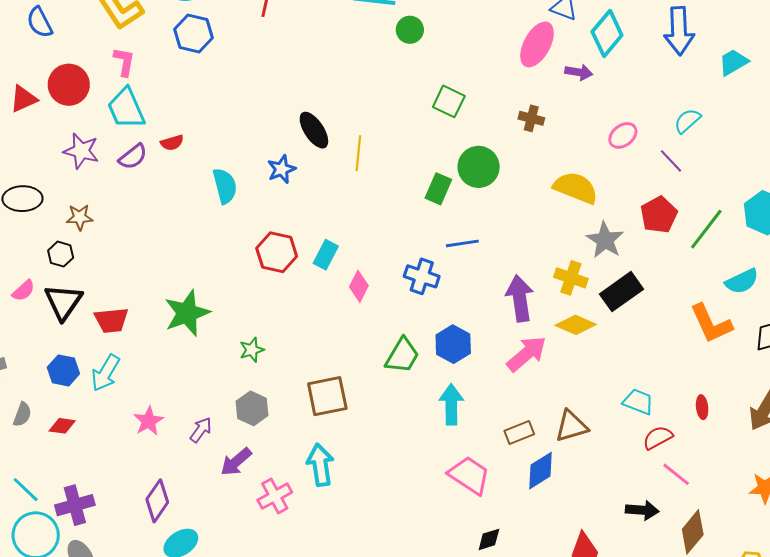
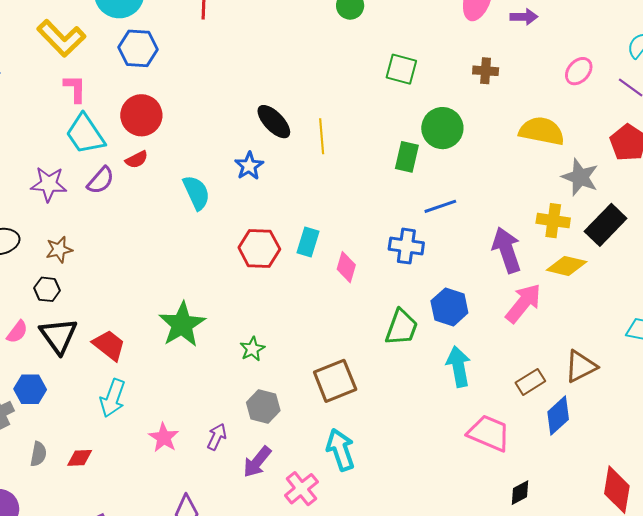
red circle: (69, 85) -> (141, 115), moved
red trapezoid: (111, 320) -> (109, 345), turned -126
blue hexagon: (63, 370) -> (30, 389), moved

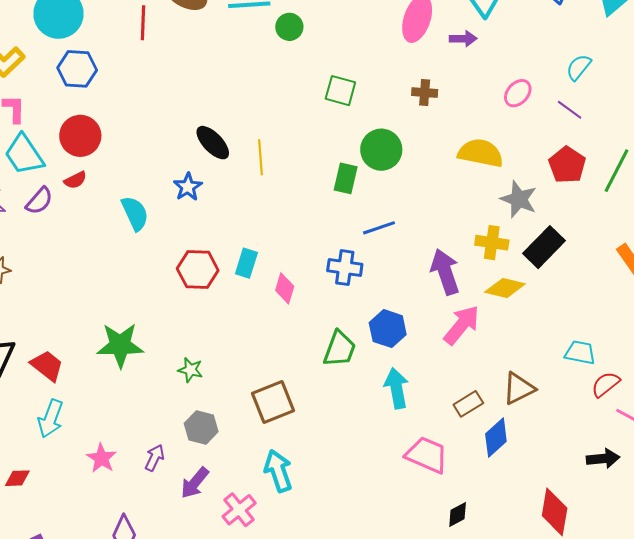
green star: (182, 324) -> (120, 345), turned 30
green star: (252, 349) -> (190, 370), turned -30

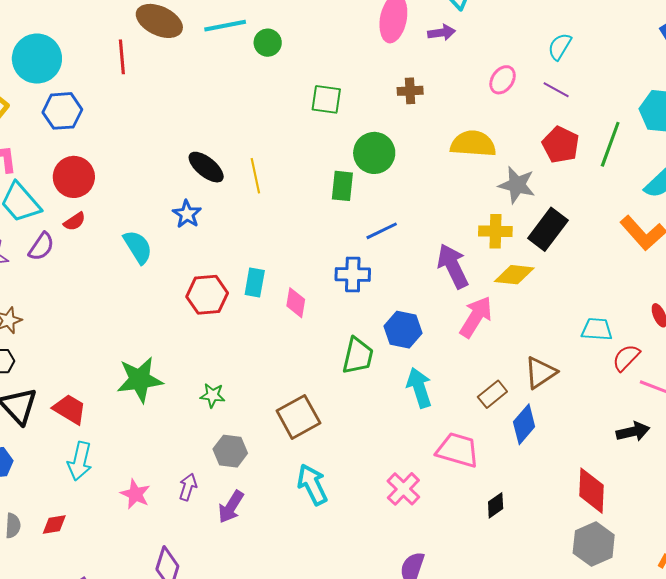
pink cross: (239, 510) -> (403, 489), moved

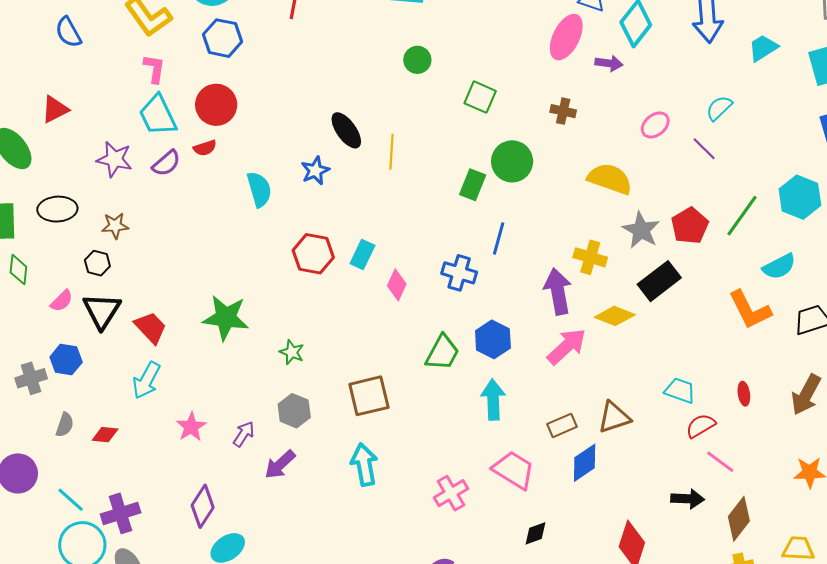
green circle: (268, 43) -> (417, 60), moved
red pentagon: (561, 145) -> (690, 226), moved
blue line: (382, 231) -> (499, 238), turned -64
yellow cross: (495, 231) -> (590, 257), moved

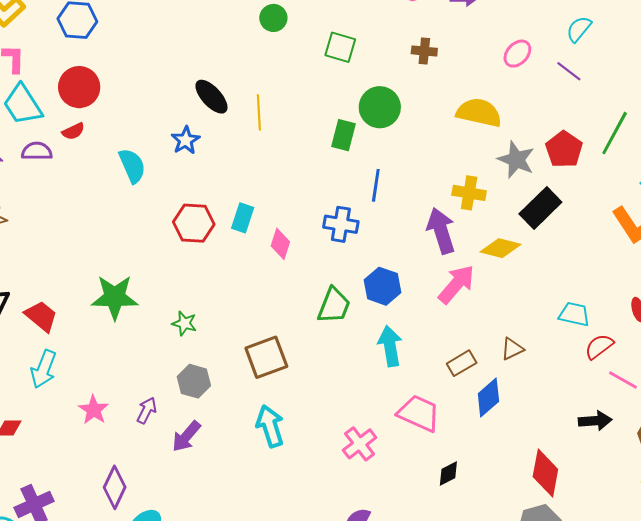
purple semicircle: (166, 163) -> (37, 151), turned -132
brown triangle: (614, 417) -> (512, 349), size x0.7

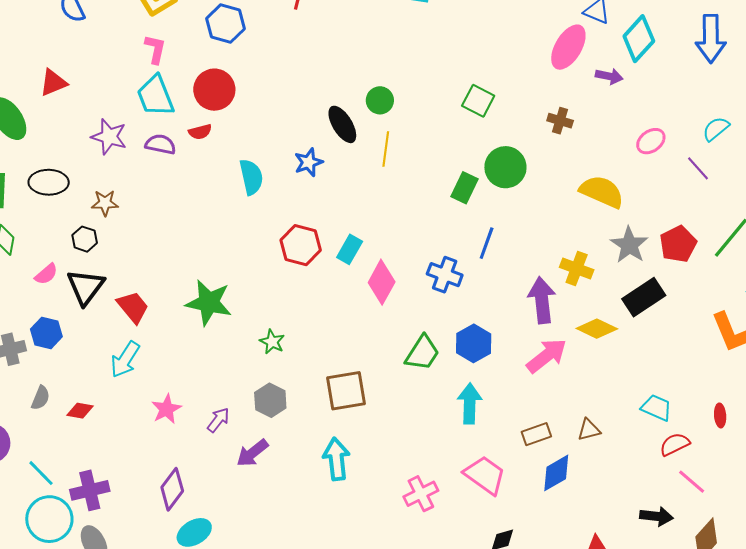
green circle: (273, 18) -> (380, 100), moved
pink diamond: (280, 244) -> (382, 282), size x1.4

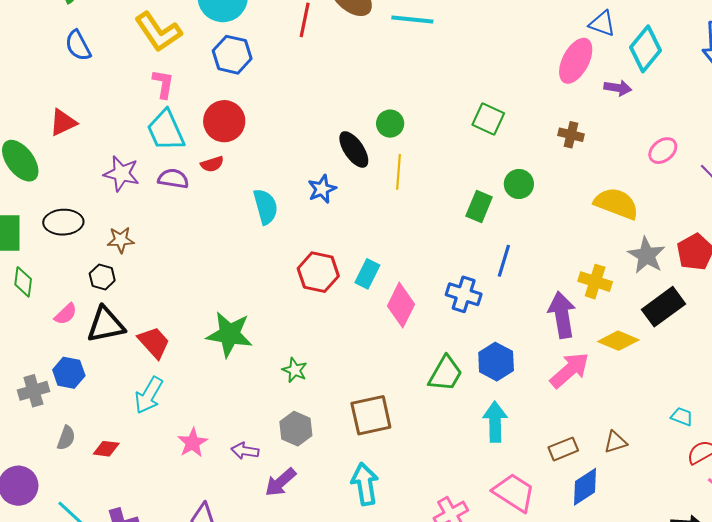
green circle: (505, 167) -> (519, 184), size x0.7
black triangle: (86, 287) -> (106, 325), turned 45
cyan trapezoid: (656, 408) -> (682, 417), size x0.7
purple arrow: (218, 420) -> (245, 451), turned -116

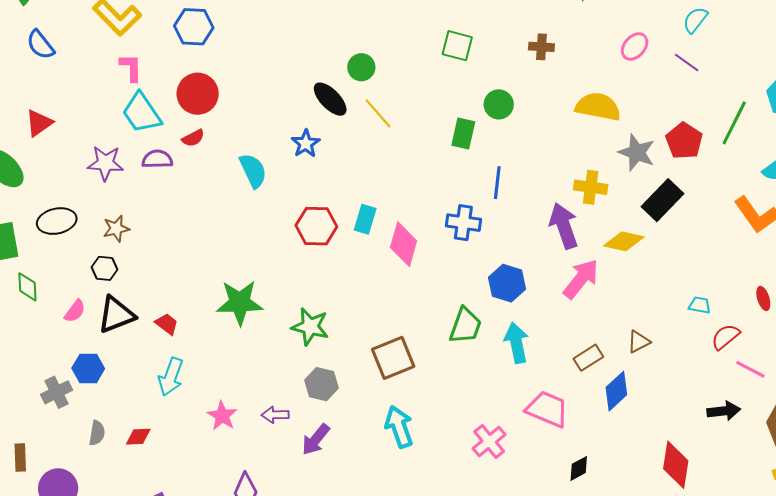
yellow line: (399, 172) -> (378, 113), turned -36
red trapezoid: (154, 342) -> (167, 324), size x0.7
green star: (295, 370) -> (310, 327), size x1.5
green trapezoid: (445, 374) -> (465, 326), moved

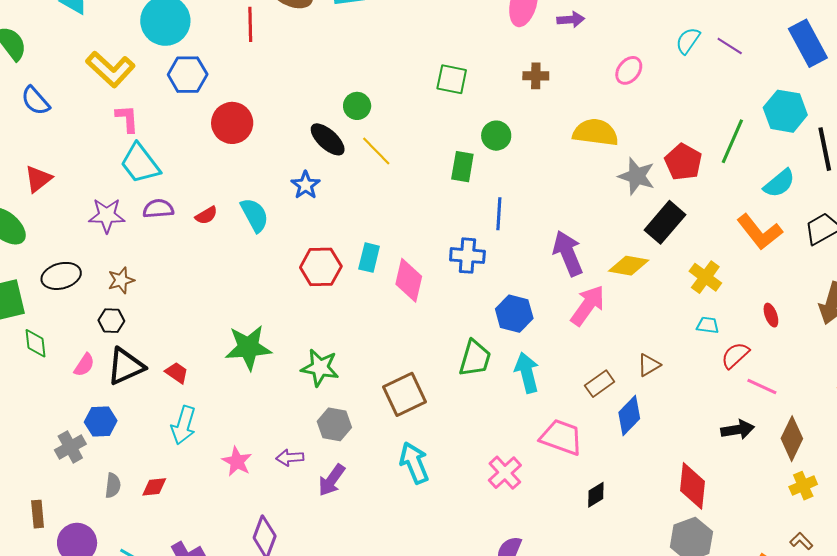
purple line: (687, 63) -> (730, 46), moved
red circle: (198, 94) -> (232, 123), moved
red semicircle: (193, 138) -> (206, 215), moved
yellow cross: (591, 187) -> (705, 277), moved, turned 32

